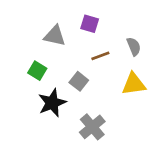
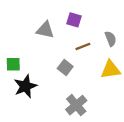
green square: (37, 71) -> (13, 64), moved, turned -32
black star: (52, 103) -> (25, 86), moved

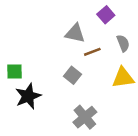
purple square: (74, 20) -> (106, 15), moved, turned 32
gray triangle: (45, 30) -> (75, 33), moved

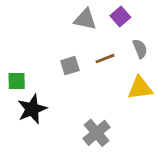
gray triangle: (75, 33) -> (85, 19), moved
gray square: (73, 75) -> (70, 66), moved, turned 35

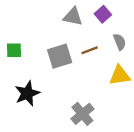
gray square: (70, 66) -> (60, 56), size x1.5
green square: (17, 81) -> (14, 50), moved

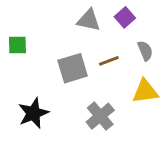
green square: (14, 50) -> (17, 45), moved
gray cross: (82, 114) -> (100, 116), moved

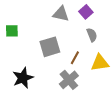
gray semicircle: (145, 51) -> (92, 35), moved
brown line: (109, 61) -> (75, 58), moved, turned -40

